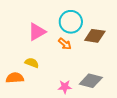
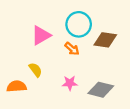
yellow semicircle: (32, 63) -> (35, 70), turned 32
pink star: (65, 87) -> (70, 83), moved

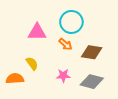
pink triangle: (41, 35) -> (37, 32), turned 30
brown diamond: (105, 40) -> (92, 52), moved

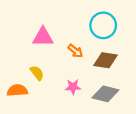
cyan circle: (71, 22) -> (103, 25), moved

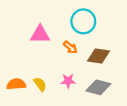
cyan circle: (103, 25) -> (83, 21), moved
yellow semicircle: (37, 73) -> (40, 84), moved

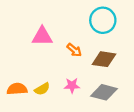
cyan circle: (83, 21) -> (103, 20), moved
yellow semicircle: (40, 84) -> (42, 89), turned 96

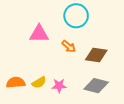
cyan circle: (103, 20) -> (76, 16), moved
pink star: (72, 85) -> (59, 86), moved

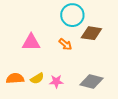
pink triangle: (39, 34) -> (31, 42), moved
brown diamond: (96, 55) -> (91, 33), moved

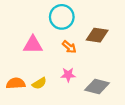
cyan circle: (72, 15) -> (62, 17), moved
pink star: (56, 81) -> (68, 75), moved

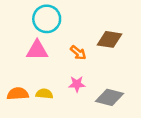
cyan circle: (62, 17) -> (47, 19), moved
yellow semicircle: (39, 83) -> (44, 94), turned -144

